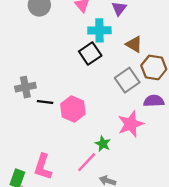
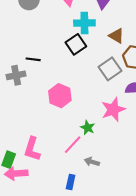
black line: (45, 102) -> (33, 59), moved

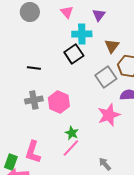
brown triangle: (116, 36) -> (112, 46), turned 35
gray cross: (16, 75) -> (34, 100), moved
green star: (88, 128) -> (72, 133), moved
gray arrow: (92, 162) -> (105, 164), moved, turned 32

